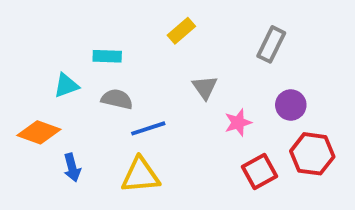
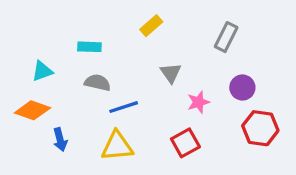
cyan triangle: (66, 85) -> (42, 71), moved
red square: (260, 171) -> (185, 143), moved

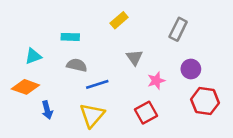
yellow triangle: (117, 146) -> (92, 115), turned -44

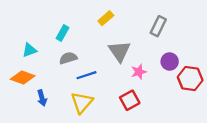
cyan rectangle: (70, 37) -> (62, 33), turned -63
gray triangle: (134, 57) -> (119, 51), size x1.5
gray semicircle: (77, 65) -> (68, 58), turned -30
red hexagon: (205, 101) -> (190, 79), moved

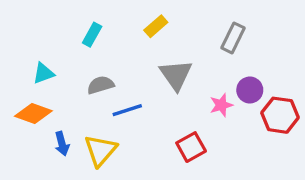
cyan rectangle: (62, 33) -> (92, 35), moved
pink star: (139, 72) -> (221, 105), moved
yellow triangle: (82, 103) -> (100, 150), moved

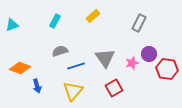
cyan triangle: (43, 73) -> (12, 25), moved
gray triangle: (176, 75) -> (105, 58), moved
yellow triangle: (100, 150) -> (73, 91), moved

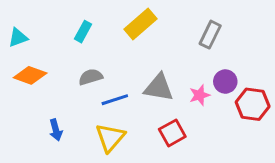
yellow rectangle: (93, 16) -> (141, 24), size x1.5
gray triangle: (105, 58) -> (159, 88), turned -45
orange diamond: (20, 68) -> (30, 75), moved

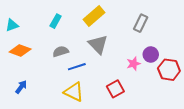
gray triangle: (159, 88) -> (98, 44), moved, turned 35
blue arrow: (56, 130) -> (21, 87), moved, turned -128
yellow triangle: (110, 138) -> (74, 92), turned -45

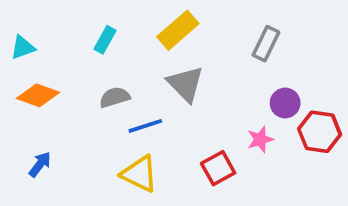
pink star: (134, 64) -> (260, 139), moved

